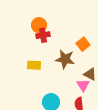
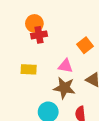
brown star: (65, 59) -> (64, 88), moved
pink triangle: (83, 85) -> (65, 66), moved, turned -48

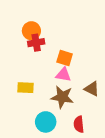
orange square: (85, 45) -> (65, 58), moved, turned -35
yellow rectangle: (29, 69) -> (26, 88), moved

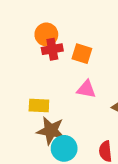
orange square: (65, 58) -> (82, 54), moved
brown star: (62, 97) -> (51, 131), moved

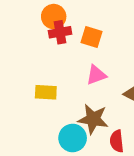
pink triangle: (86, 89) -> (96, 75), turned -30
brown star: (51, 131) -> (93, 119), moved

